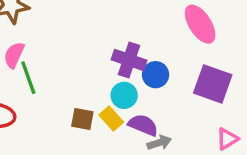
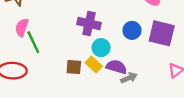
purple cross: (129, 60) -> (89, 23), moved
blue circle: (156, 75) -> (132, 30), moved

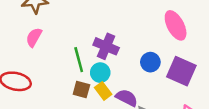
green line: (33, 42) -> (79, 60), moved
cyan circle: (101, 48) -> (100, 73), moved

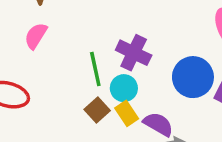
blue circle: (150, 62) -> (193, 77), size x1.5
brown square: (81, 90) -> (97, 110), turned 30

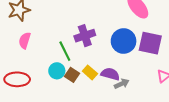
purple cross: (134, 53) -> (85, 36), turned -30
cyan circle: (124, 88) -> (57, 71), moved

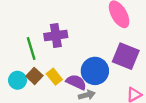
blue circle: (124, 41) -> (95, 71), moved
cyan circle: (57, 71) -> (17, 80), moved

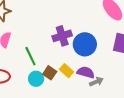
green line: (31, 49) -> (30, 56), moved
blue circle: (95, 71) -> (85, 44), moved

